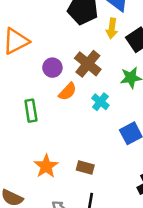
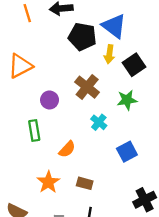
purple circle: (52, 68) -> (50, 100), moved
orange semicircle: (68, 92) -> (67, 149), moved

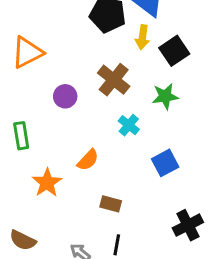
green rectangle: (34, 130) -> (21, 136), moved
orange star: (48, 182) -> (47, 183), moved

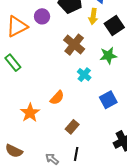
purple circle: (65, 96) -> (42, 16), moved
green rectangle: (21, 136) -> (13, 63), moved, turned -30
brown rectangle: (111, 204) -> (72, 127), turned -64

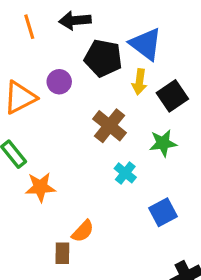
orange semicircle: (57, 98) -> (83, 231), moved
orange star: (30, 113) -> (40, 187), moved, turned 30
brown rectangle: (72, 127) -> (62, 253), moved, turned -40

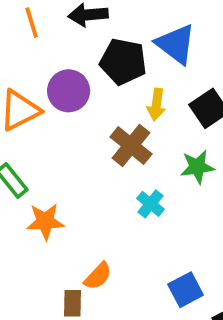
purple circle: (59, 82) -> (69, 91), size x1.4
yellow arrow: (139, 82) -> (156, 104), moved
blue square: (163, 212) -> (186, 290), moved

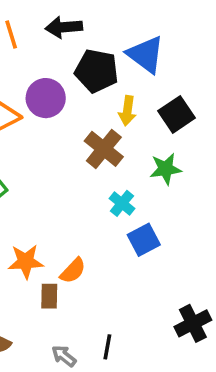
orange star: (45, 221) -> (26, 262), moved
blue square: (186, 290) -> (144, 240), moved

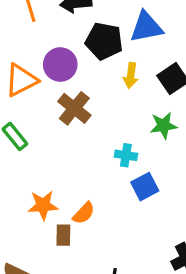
blue triangle: (146, 54) -> (146, 27), turned -48
brown cross: (104, 149) -> (74, 108), moved
cyan cross: (122, 203) -> (126, 155), turned -30

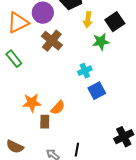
green star: (163, 126) -> (101, 42), moved
cyan cross: (126, 155) -> (85, 71), turned -32

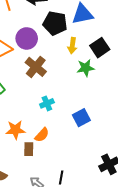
cyan cross: (85, 71) -> (47, 103), moved

